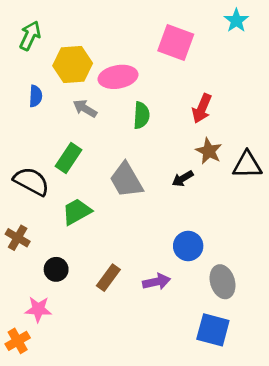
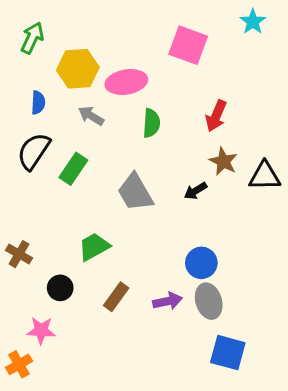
black semicircle: (31, 181) -> (34, 151), moved, turned -84
green trapezoid: (77, 212) -> (94, 247), moved
gray ellipse: (223, 282) -> (209, 301), moved

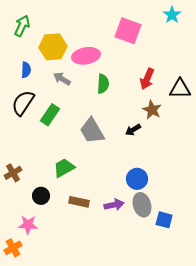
black triangle: (265, 176) -> (180, 89), moved
brown cross: (19, 254) -> (13, 173), turned 30
brown rectangle: (116, 297) -> (79, 202), turned 66
blue square: (228, 353) -> (164, 220), moved, size x0.7

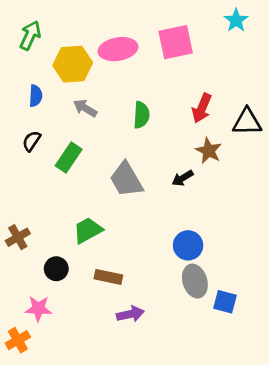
pink square: (128, 31) -> (176, 42), turned -32
pink ellipse: (86, 56) -> (118, 49), moved
black semicircle: (23, 103) -> (32, 141), size x0.6
purple arrow: (114, 205) -> (130, 314), moved

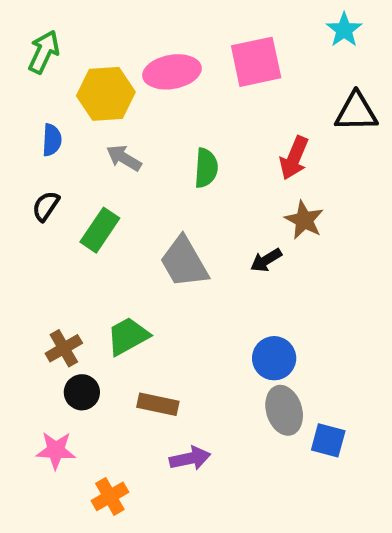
black triangle: (247, 122) -> (356, 112), moved
brown cross: (18, 237) -> (64, 348), moved
orange cross: (18, 340) -> (110, 496), moved

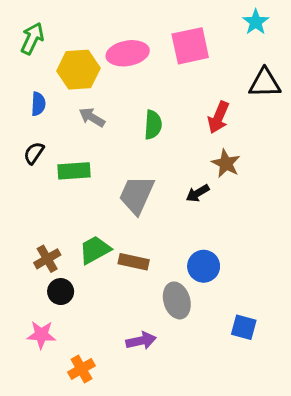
green rectangle: (100, 230) -> (74, 171), turned 52
gray trapezoid: (184, 262) -> (137, 195), turned 54
brown rectangle: (158, 404) -> (134, 262), moved
gray ellipse: (284, 410) -> (177, 300), moved

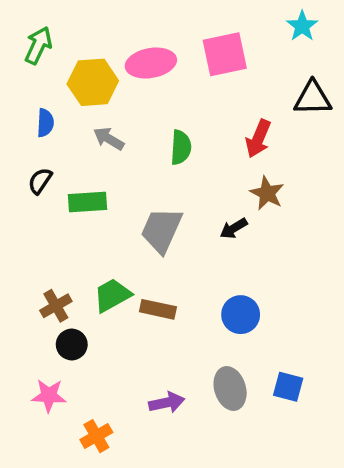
gray ellipse: (177, 300) -> (230, 389), moved

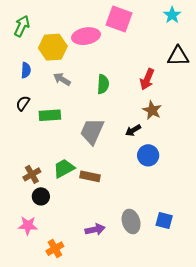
pink square: (225, 54) -> (119, 19), moved, turned 32
blue circle: (241, 315) -> (148, 155), moved

